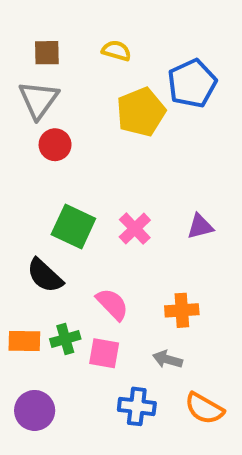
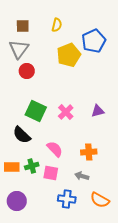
yellow semicircle: (116, 51) -> (57, 25), turned 88

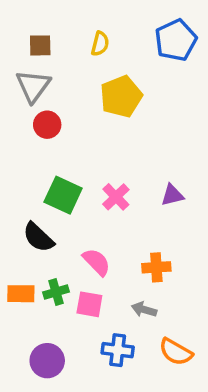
blue pentagon: (94, 41) -> (176, 40), moved
purple circle: (17, 201) -> (47, 361), moved

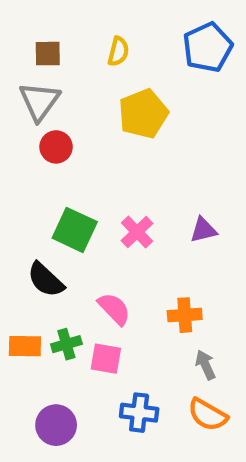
gray arrow: (144, 310) -> (205, 365), moved, turned 50

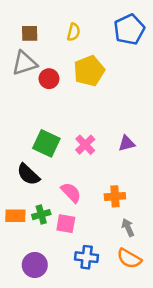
gray triangle: (39, 101) -> (24, 63), turned 36
red circle: (56, 147) -> (49, 79), moved

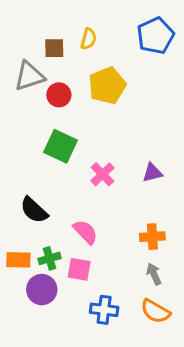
brown square: (30, 33) -> (54, 48), moved
green square: (46, 143) -> (60, 146), moved
orange cross: (115, 196) -> (152, 237), moved
purple circle: (35, 265) -> (42, 290), moved

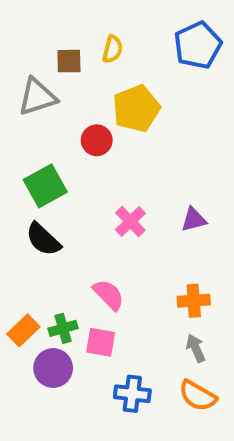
red circle: (59, 95) -> (97, 140), moved
green square: (60, 146) -> (45, 186), moved, turned 36
black semicircle: (34, 210) -> (43, 239), moved
orange rectangle: (18, 260) -> (23, 330), turned -45

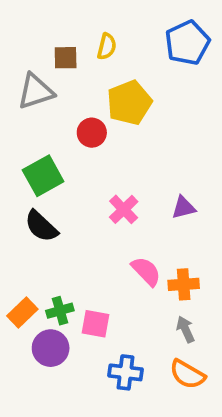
pink semicircle: (109, 295) -> (146, 271), moved

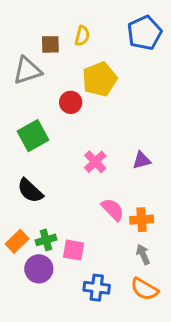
black semicircle: (41, 226) -> (30, 191), moved

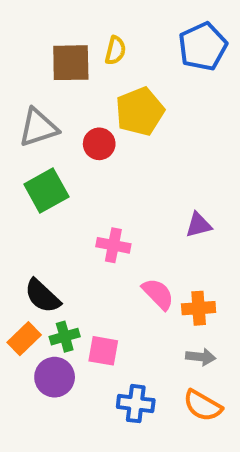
brown square: (50, 44) -> (71, 63), size x1.5
gray triangle: (27, 71) -> (38, 128), moved
pink cross: (95, 162) -> (113, 245), moved, turned -35
black semicircle: (30, 191) -> (42, 296), moved
gray arrow: (143, 254) -> (201, 357), turned 120

